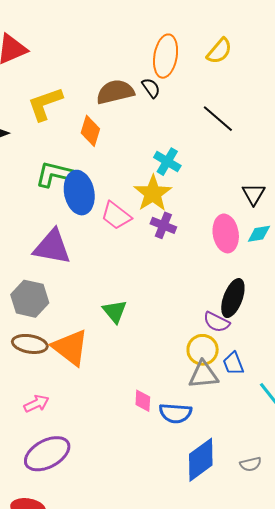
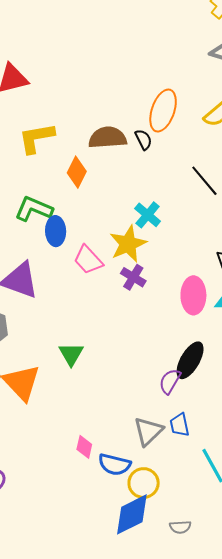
blue ellipse: (79, 193) -> (56, 231), size x0.7
purple semicircle: (217, 322) -> (170, 381), turned 84
yellow circle: (203, 350) -> (144, 483), moved
gray triangle: (203, 375) -> (148, 431), turned -48

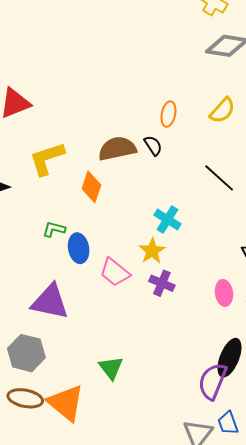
orange ellipse: (163, 111) -> (168, 114), size x0.6
green L-shape: (34, 209) -> (54, 229), size x0.6
yellow star: (128, 244) -> (152, 251), size x0.7
pink ellipse: (193, 295) -> (224, 293), size x0.7
purple semicircle: (170, 381) -> (212, 381), size x1.4

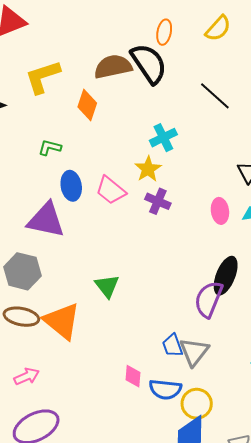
black semicircle: (153, 145) -> (149, 64), size x2.0
cyan cross: (167, 220) -> (163, 138), turned 32
blue ellipse: (79, 248) -> (71, 186), moved
blue trapezoid: (228, 423) -> (173, 346), moved

